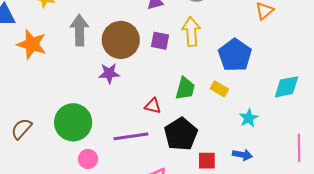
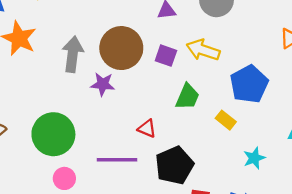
gray arrow: (79, 30) -> (73, 54), moved
yellow arrow: (191, 31) -> (203, 50), turned -76
green trapezoid: (185, 88) -> (187, 97), moved

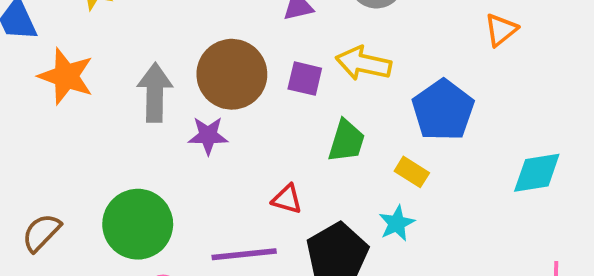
cyan star: (254, 158) -> (397, 223), moved

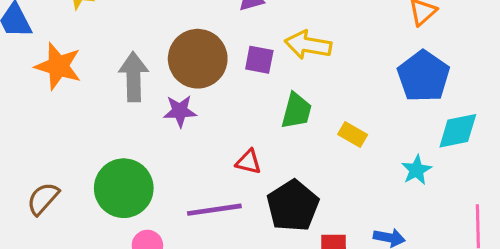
blue pentagon: (443, 110) -> (423, 76), moved
cyan star: (397, 223) -> (416, 170), moved

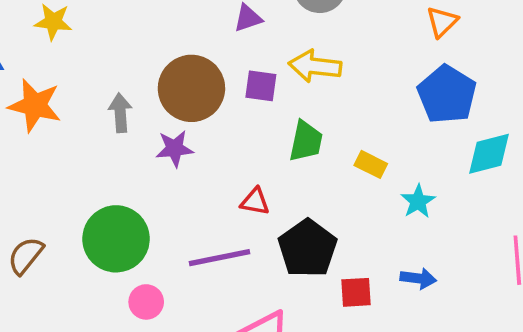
gray arrow: (134, 77) -> (120, 113), size x0.7
cyan star: (416, 170) -> (418, 201), moved

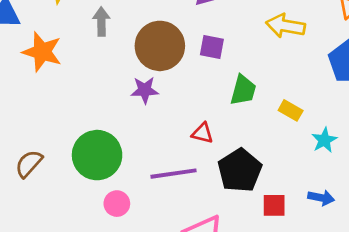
yellow arrow: (315, 66) -> (286, 26), moved
gray arrow: (120, 113) -> (101, 22), moved

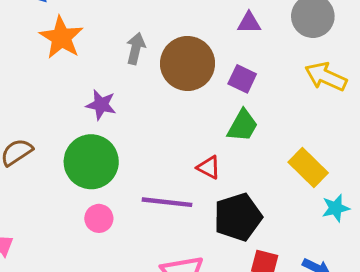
gray arrow: (101, 22) -> (136, 49), moved
purple star: (145, 90) -> (101, 105), moved
green trapezoid: (243, 90) -> (243, 126), moved
yellow rectangle: (291, 110) -> (308, 167), size x1.5

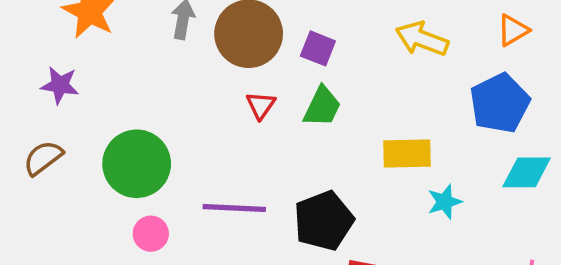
purple star: (101, 105) -> (60, 85), moved
red triangle: (209, 167) -> (261, 105), moved, turned 40
yellow rectangle: (308, 167) -> (407, 153), turned -42

